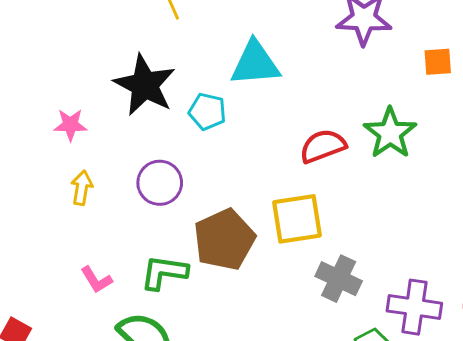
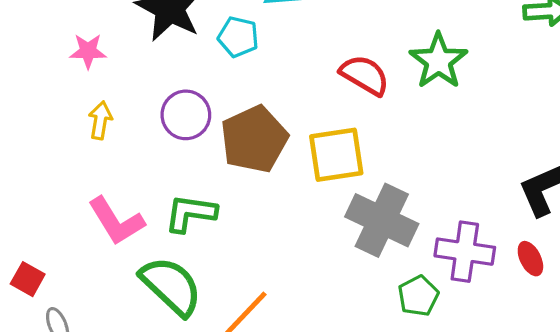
red semicircle: (323, 146) -> (365, 75), turned 51
brown pentagon: (224, 240) -> (254, 139), moved
gray cross: (339, 279) -> (382, 220), size x1.4
pink L-shape: (96, 280) -> (116, 221), size x1.6

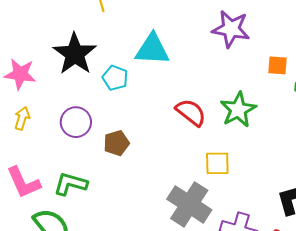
pink star: (88, 51) -> (20, 74), size x1.4
brown pentagon: (254, 139) -> (116, 143), size x0.6
yellow square: (336, 155) -> (217, 163), moved, size x0.7

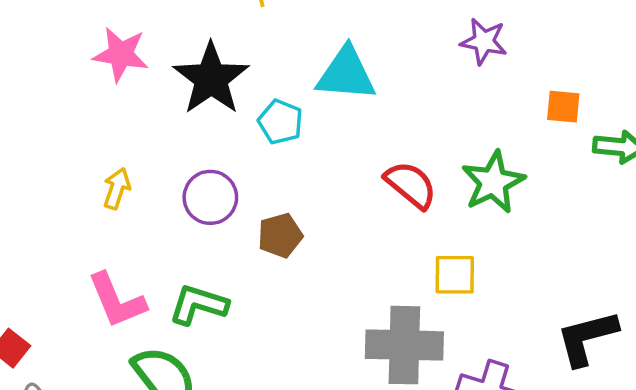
purple star: (231, 29) -> (484, 41), size x0.7
pink star: (20, 74) -> (121, 54), moved
gray cross: (189, 204) -> (404, 345), turned -33

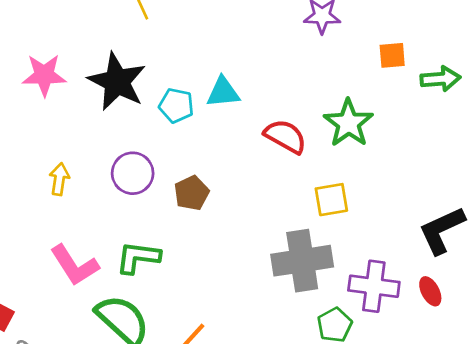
cyan triangle: (346, 74) -> (223, 92), moved, size x0.7

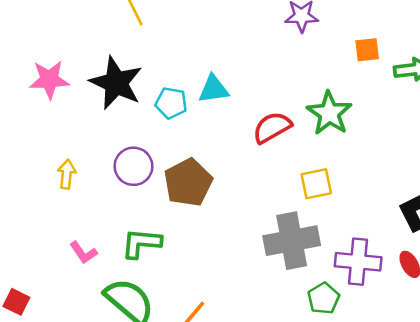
red semicircle: (285, 136) -> (272, 127), turned -57
brown pentagon: (192, 193) -> (188, 182), size x1.5
pink L-shape: (74, 265) -> (83, 253), size x0.6

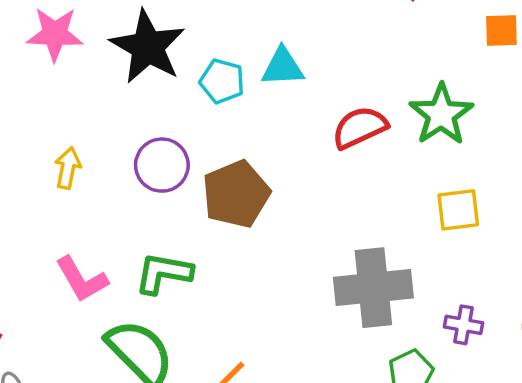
yellow square: (316, 184) -> (458, 210), moved
pink L-shape: (83, 253) -> (82, 279), size x1.4
purple cross: (358, 262) -> (464, 325), size x0.6

